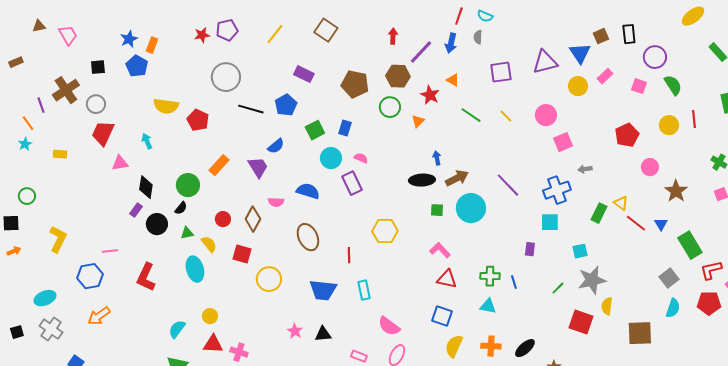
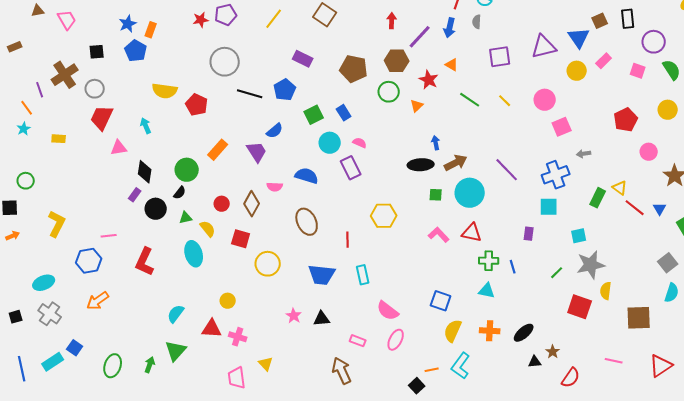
blue rectangle: (345, 128) -> (344, 113), turned -49
red triangle: (447, 279) -> (472, 233), moved
yellow circle: (210, 316) -> (228, 301), moved

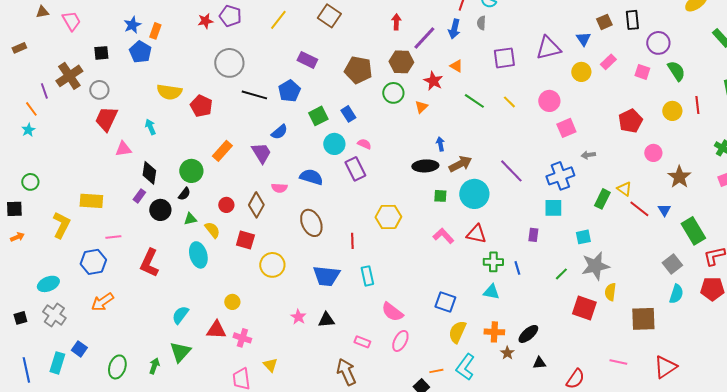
purple pentagon: (226, 15) -> (230, 16), turned 30
blue triangle: (579, 38) -> (583, 39), size x0.7
yellow rectangle: (59, 139) -> (91, 201), moved, size x1.6
brown star: (553, 352) -> (507, 353), moved
cyan rectangle: (53, 362) -> (57, 363), turned -40

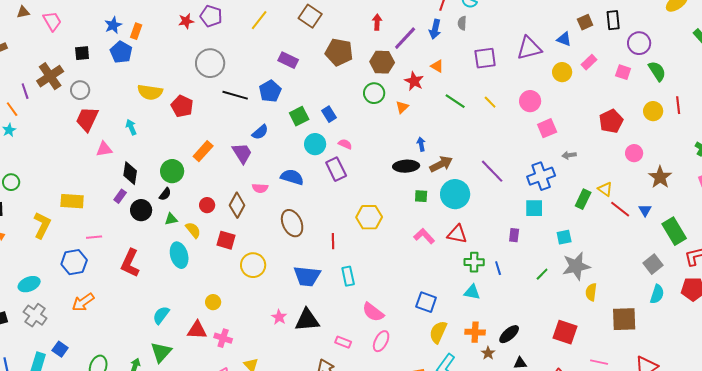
blue triangle: (583, 39) -> (564, 39), turned -35
brown pentagon: (358, 70) -> (339, 52), moved
red square: (584, 308) -> (565, 332), moved
black triangle: (326, 320) -> (307, 320), size x1.5

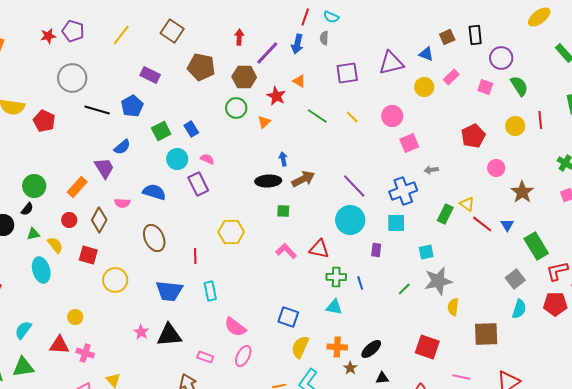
orange rectangle: (203, 151) -> (77, 187), moved
cyan circle: (455, 194) -> (350, 220), moved
green triangle: (161, 352) -> (23, 367), turned 40

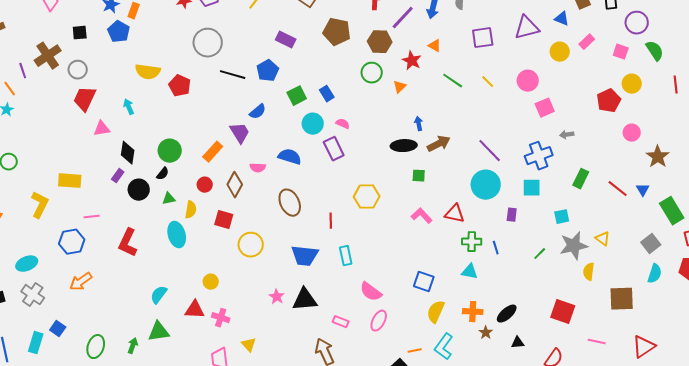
yellow circle: (515, 126) -> (632, 84), moved
yellow triangle: (467, 204) -> (603, 239), moved
yellow semicircle: (55, 245) -> (191, 210), turned 48

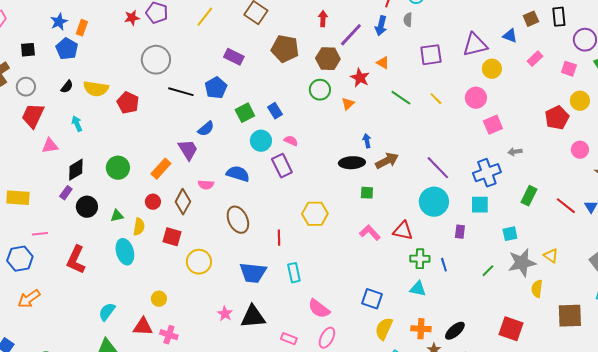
yellow circle: (560, 52) -> (492, 69), moved
black diamond: (128, 153) -> (76, 170), turned 50
black semicircle: (163, 174) -> (67, 87), moved

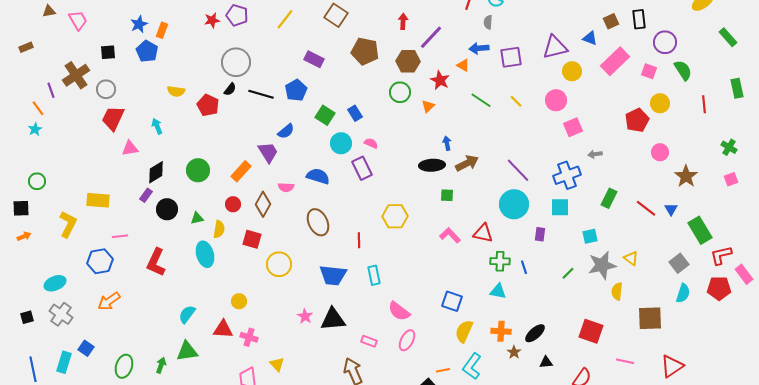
blue arrow: (381, 26) -> (479, 48), moved, turned 72
pink rectangle: (535, 59) -> (615, 61), size x1.8
black semicircle: (67, 87) -> (230, 89), moved
yellow semicircle: (96, 89) -> (176, 91), size x0.7
green square: (245, 113) -> (325, 115), turned -30

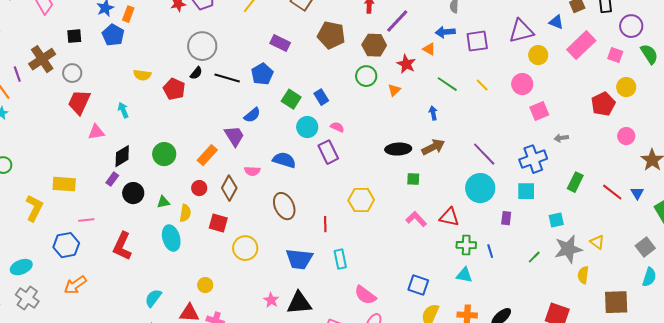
blue arrow: (447, 143) -> (433, 113), moved

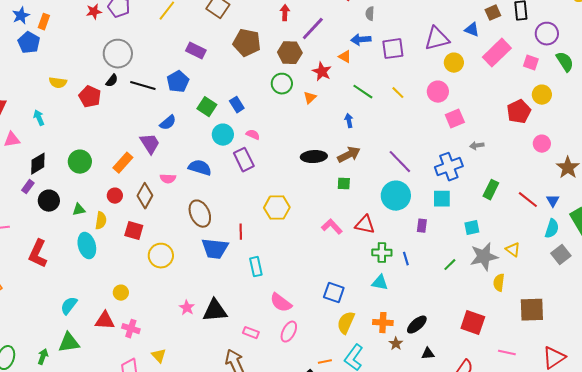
green square: (413, 179) -> (344, 184), moved
blue trapezoid: (299, 259) -> (215, 249), moved
cyan semicircle: (649, 277) -> (552, 229), moved

